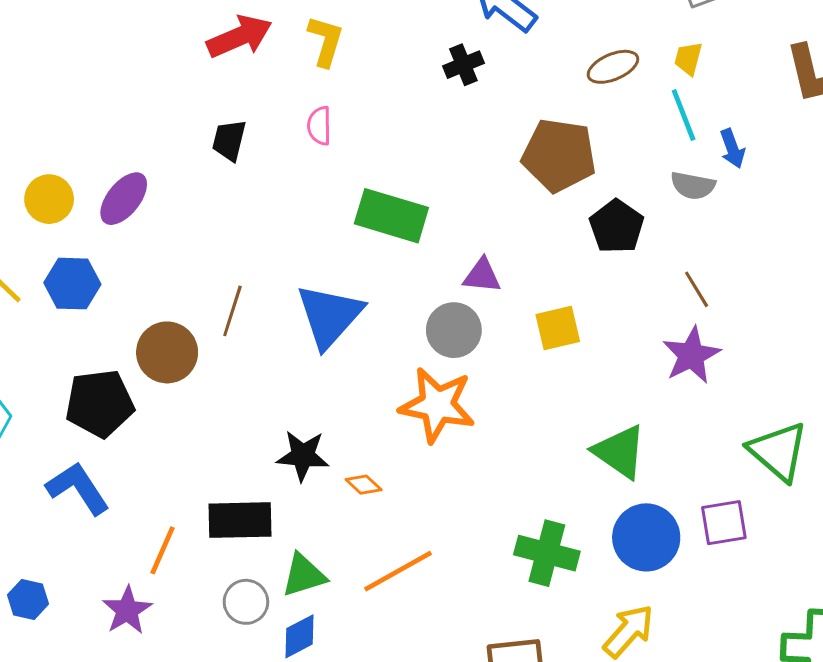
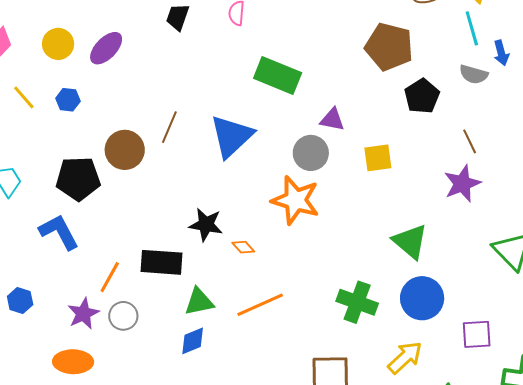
blue hexagon: (72, 284) -> (68, 100), size x0.7
purple square: (724, 523) -> (477, 334), moved
gray circle: (246, 602) -> (123, 316), moved

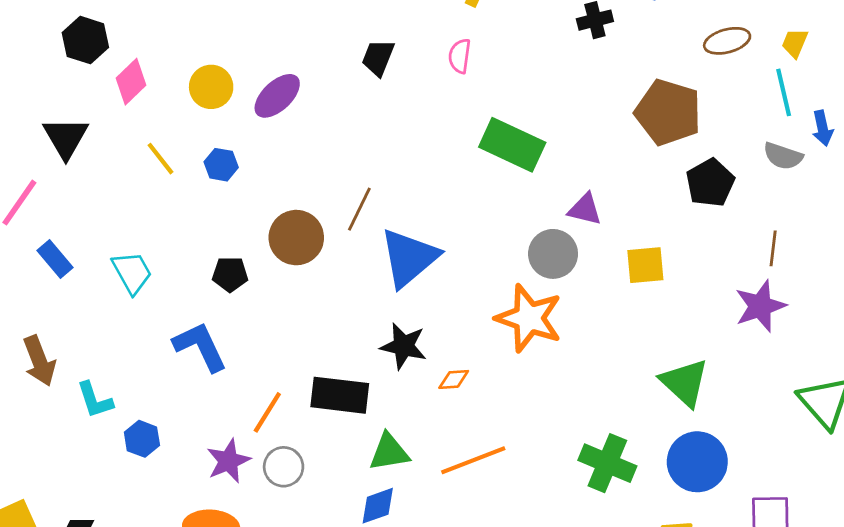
blue triangle: (232, 136) -> (409, 258), moved
brown line: (470, 141) -> (773, 248), turned 30
black pentagon: (78, 179) -> (230, 274), size x0.6
orange diamond: (243, 247) -> (454, 379), turned -55

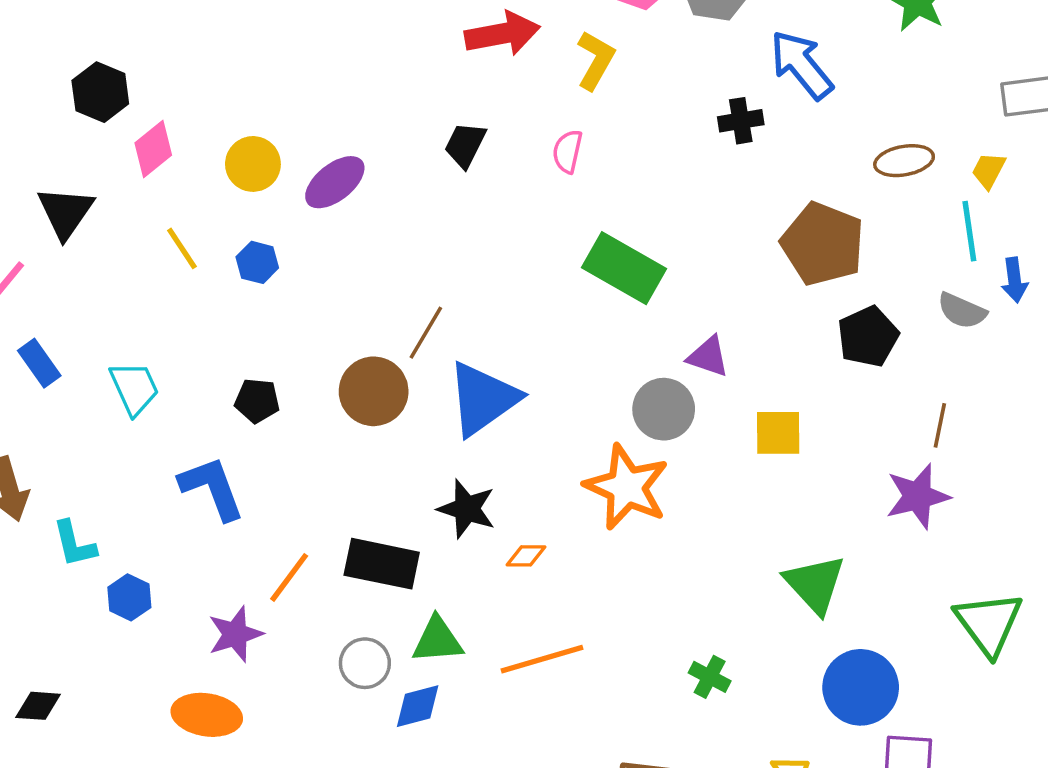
brown circle: (296, 238) -> (374, 391), moved
blue circle: (697, 462) -> (861, 687), moved
green cross: (607, 463) -> (710, 677), size x0.6
gray circle: (284, 467) -> (365, 663), moved

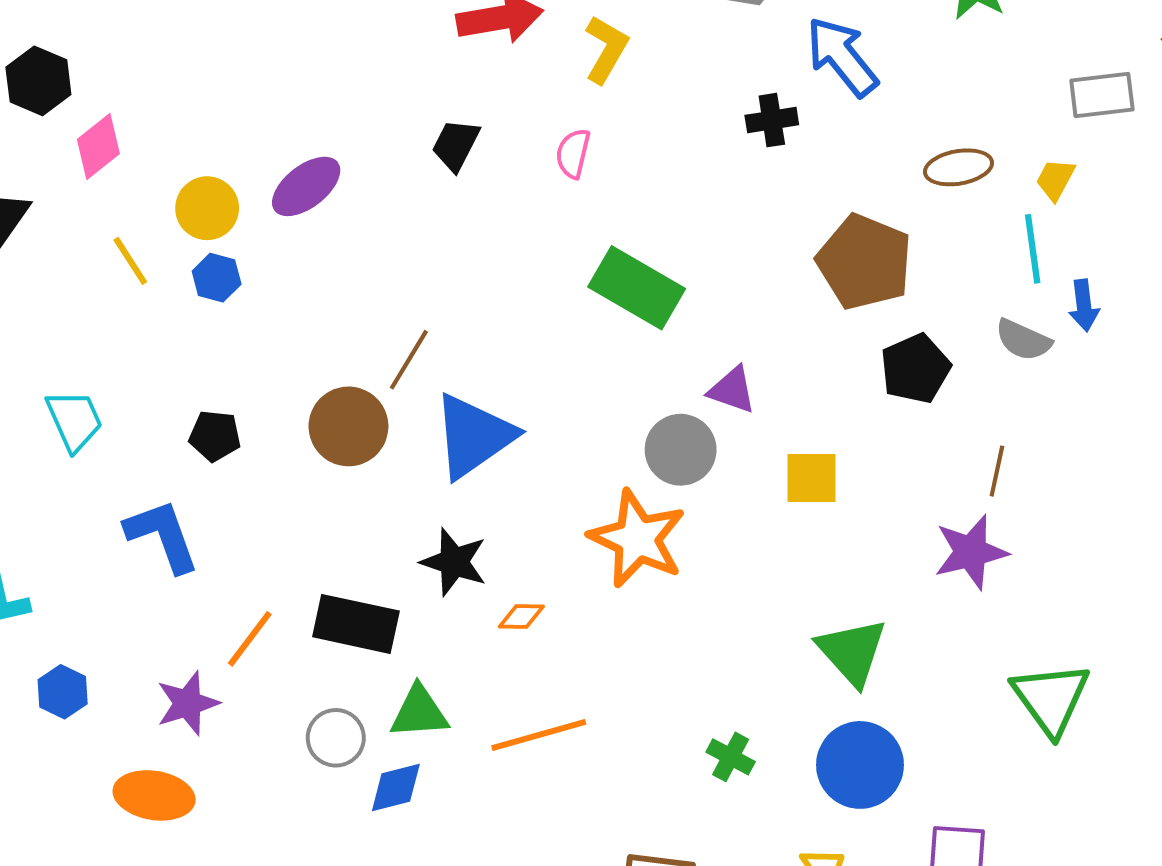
yellow circle: (253, 164) -> (207, 208), moved
blue hexagon: (129, 597) -> (63, 692), moved
blue circle: (861, 687) -> (860, 765), moved

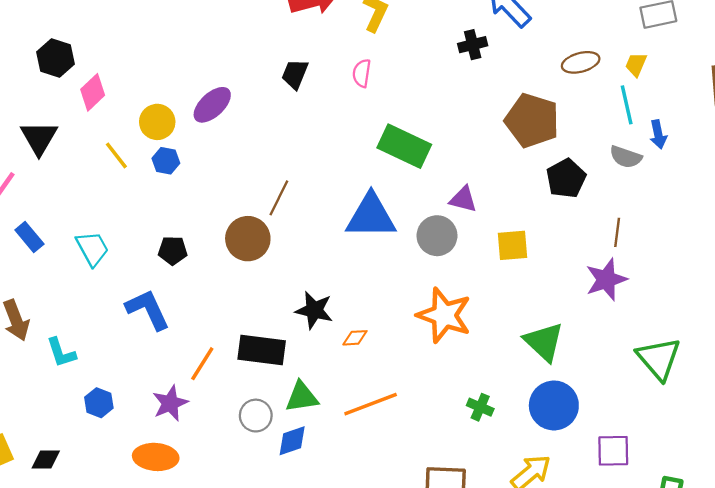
blue triangle: (474, 436) -> (371, 216), moved, turned 40
orange star: (637, 539) -> (444, 315), moved

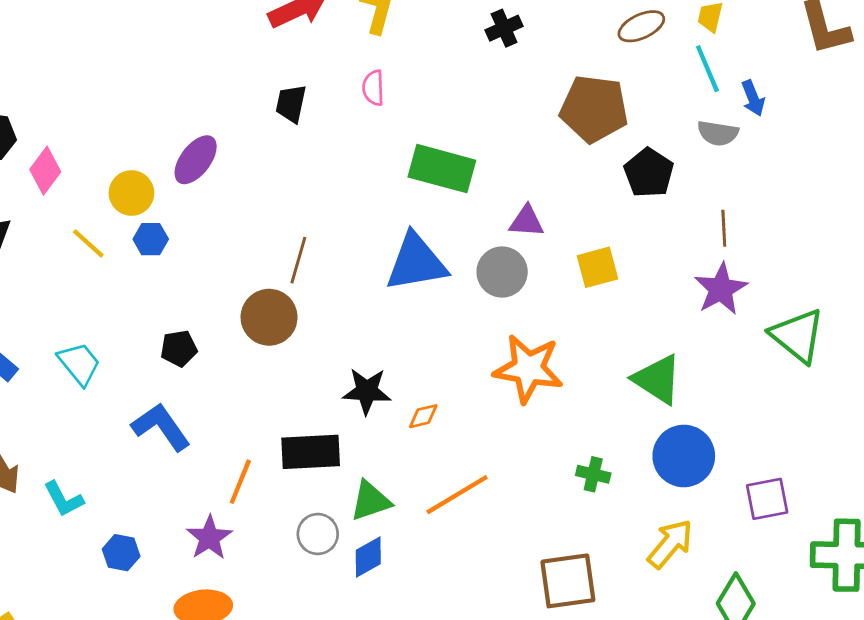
green triangle: (659, 359) -> (797, 336), moved

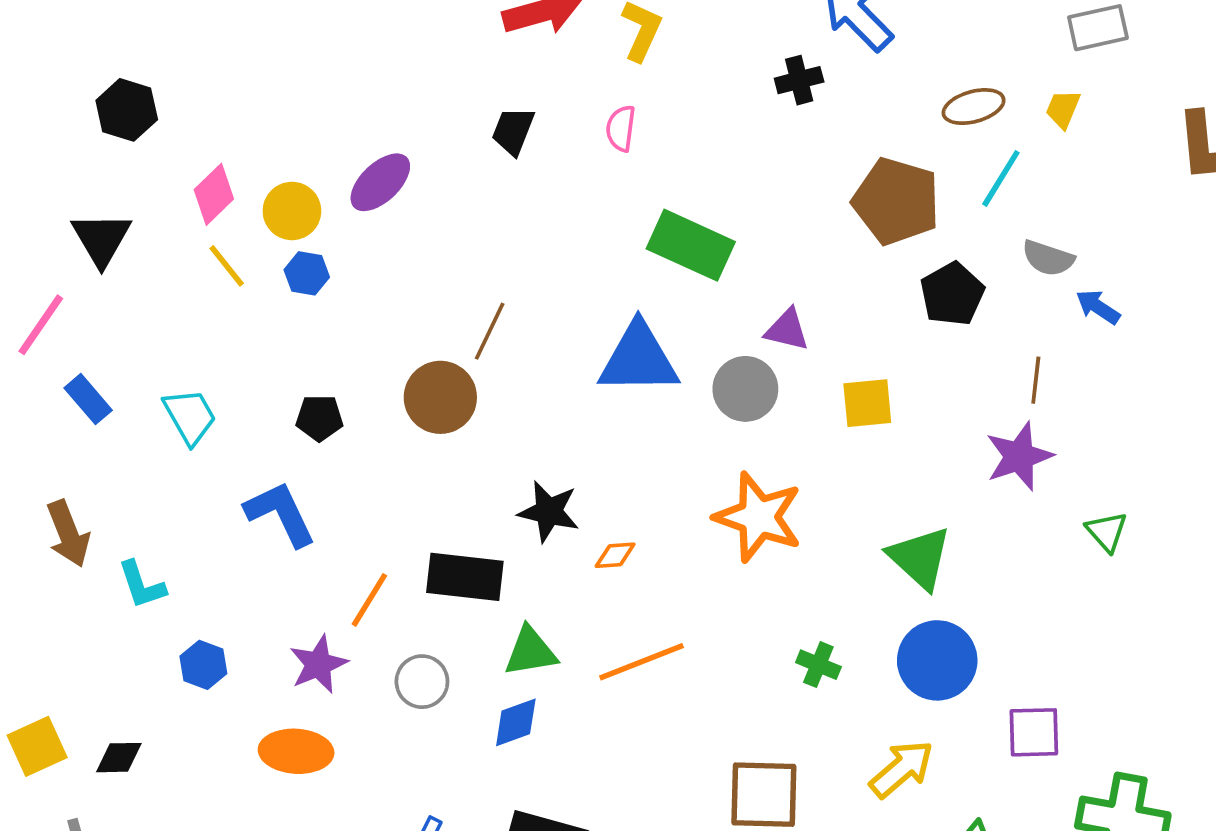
cyan line: (707, 69) -> (1001, 178), moved, turned 45
blue arrow: (753, 98) -> (1098, 307), moved, turned 136
pink diamond: (45, 171) -> (214, 194), moved
green triangle: (797, 336) -> (1107, 532), size x0.6
gray circle: (318, 534) -> (422, 682), moved

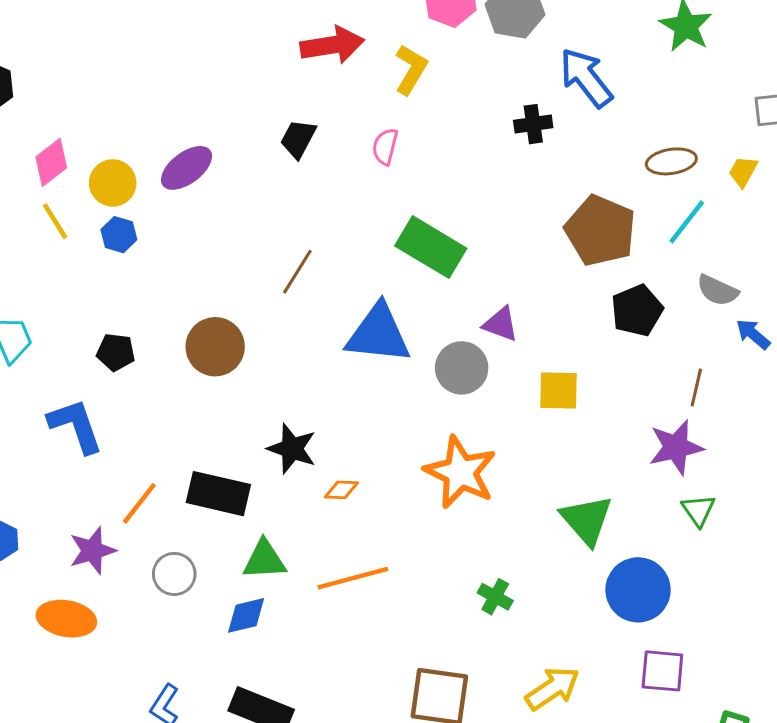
brown line: (490, 331) -> (297, 272), moved
green triangle: (1107, 532) -> (698, 510), moved
blue circle: (937, 660) -> (638, 590), moved

